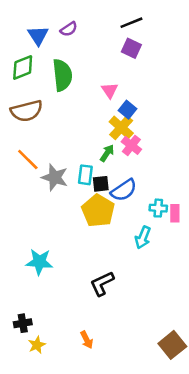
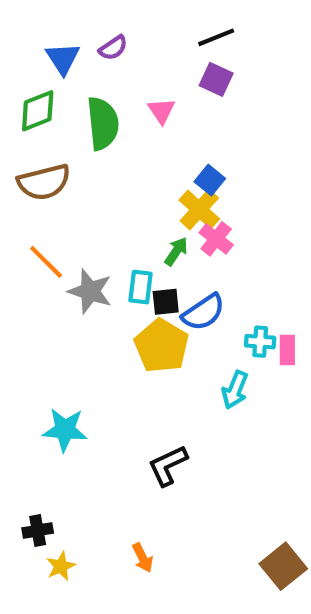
pink triangle: (110, 90) -> (162, 111), moved

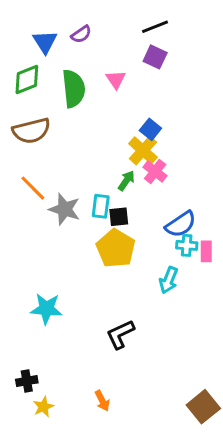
blue semicircle: (203, 312) -> (181, 224), moved

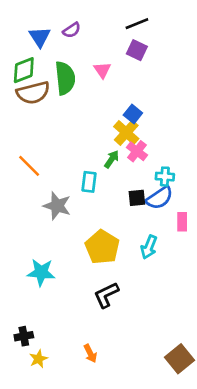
brown semicircle: (31, 131) -> (33, 93), moved
gray star: (65, 209) -> (57, 206), moved
black square: (119, 217) -> (137, 198), moved
cyan cross: (187, 245) -> (165, 177), moved
yellow pentagon: (116, 248) -> (102, 247), moved

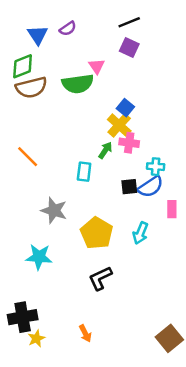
green semicircle: (65, 78) -> (78, 84), moved, turned 88
pink cross: (137, 151) -> (129, 143), turned -30
gray star: (57, 206) -> (54, 210), moved
black cross: (24, 336) -> (23, 317), size x1.6

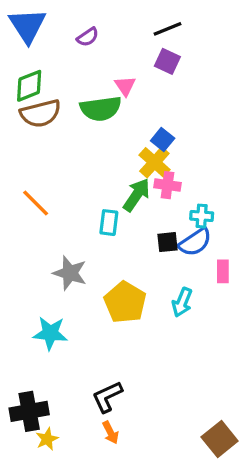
blue triangle: (38, 35) -> (27, 26), moved, size x1.4
green arrow: (105, 150) -> (137, 195), size x1.5
black L-shape: (100, 278) -> (107, 397), moved

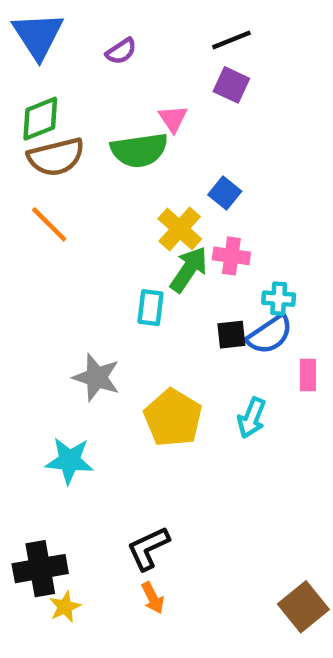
yellow cross: (154, 162) -> (180, 229), moved
orange line: (36, 203) -> (49, 224), moved

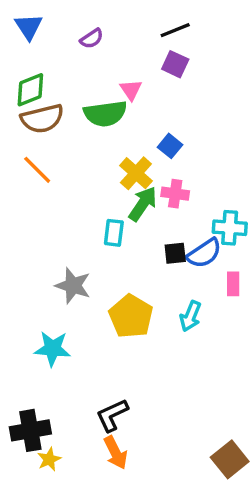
blue triangle: (38, 35) -> (29, 27), size x0.7
cyan cross: (279, 299) -> (230, 228), moved, size x1.4
orange arrow: (153, 598) -> (116, 453), size x1.4

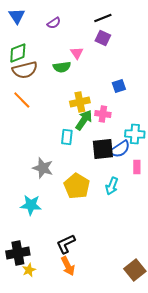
green semicircle: (105, 114) -> (62, 67), size x0.7
blue square: (170, 146) -> (119, 86), moved, turned 32
yellow cross: (136, 173) -> (80, 102), turned 36
black square: (175, 253) -> (103, 149), size x1.6

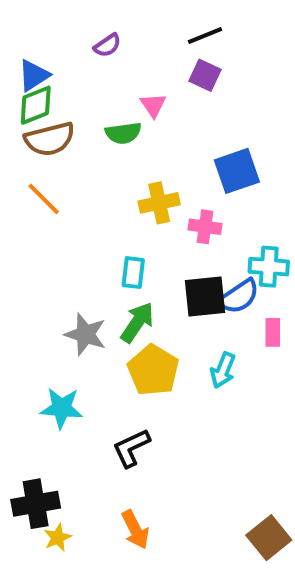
blue triangle: (17, 16) -> (34, 75), moved, turned 30
blue square: (119, 86) -> (237, 171), size x1.6
green arrow: (84, 120) -> (137, 322), moved
black L-shape: (66, 244) -> (131, 448), moved

